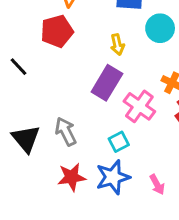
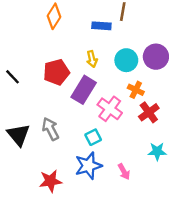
cyan circle: (160, 28) -> (126, 60), moved
red pentagon: (57, 31) -> (56, 72), moved
red star: (72, 177) -> (50, 181), moved

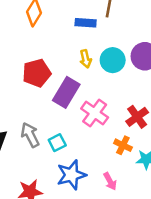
yellow arrow: (92, 59) -> (86, 59), moved
orange cross: (136, 90) -> (123, 145), moved
cyan square: (93, 137) -> (57, 143), moved

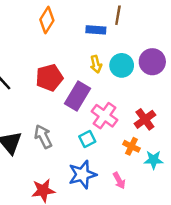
cyan square: (57, 143) -> (87, 139), moved

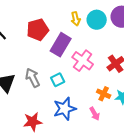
cyan square: (87, 139) -> (58, 80), moved
orange cross: (131, 146) -> (104, 94), moved

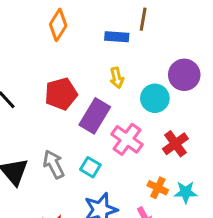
cyan circle: (97, 20) -> (155, 98), moved
cyan square: (58, 80) -> (90, 167), turned -32

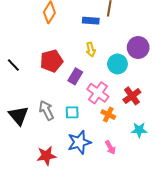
purple rectangle: (95, 116) -> (75, 76), size x0.7
cyan square: (90, 167) -> (72, 112), turned -32
orange cross: (158, 188) -> (108, 114), moved

